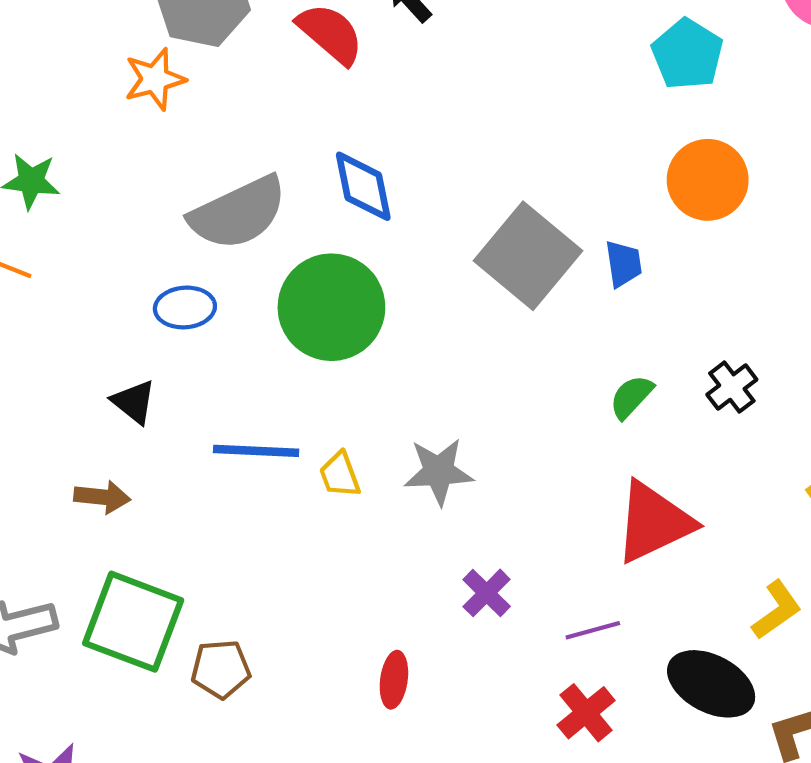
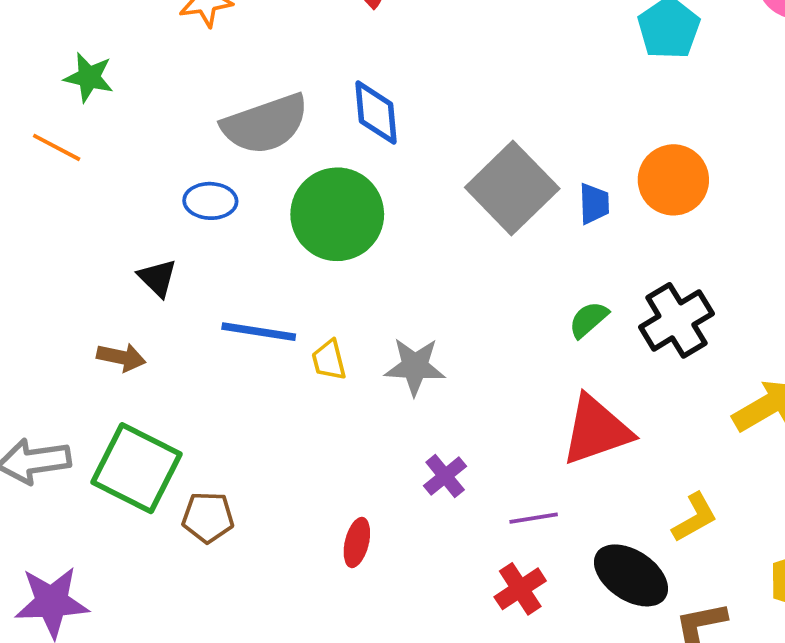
orange circle: (708, 180) -> (673, 180), moved
black cross: (732, 387) -> (676, 320), size x1.6

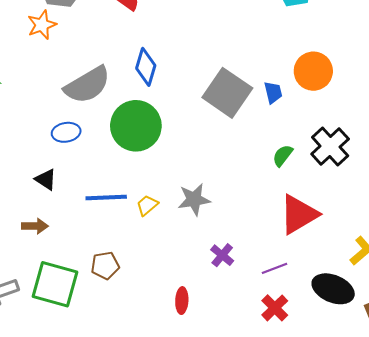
blue diamond: (376, 113) -> (146, 67), turned 33
yellow trapezoid: (329, 360) -> (147, 205), turned 75
brown pentagon: (208, 517) -> (105, 265), moved

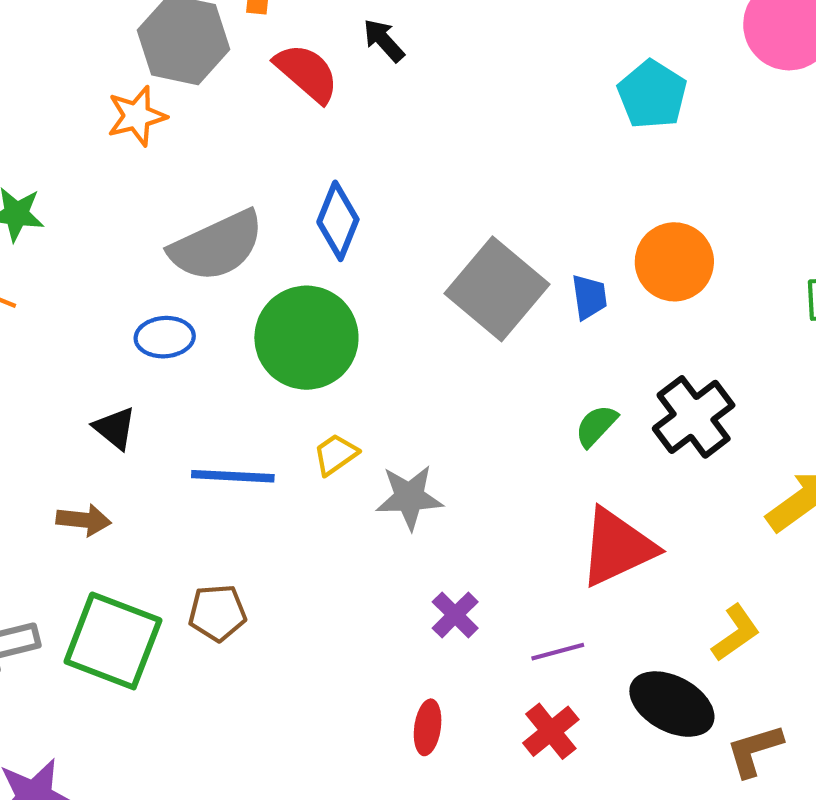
yellow trapezoid: (147, 205) -> (336, 454), moved
red ellipse: (182, 301) -> (428, 727), moved

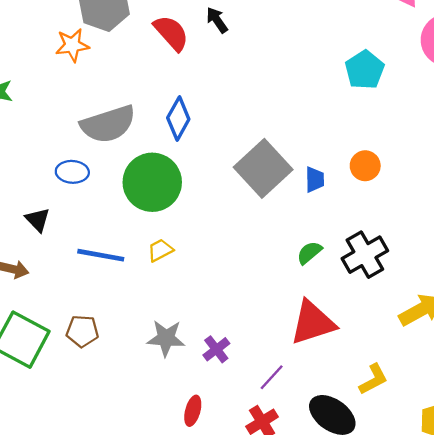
orange circle: (674, 262) -> (365, 166), size x0.7
gray star: (409, 497) -> (166, 338), moved
purple line: (558, 652) -> (272, 377), turned -40

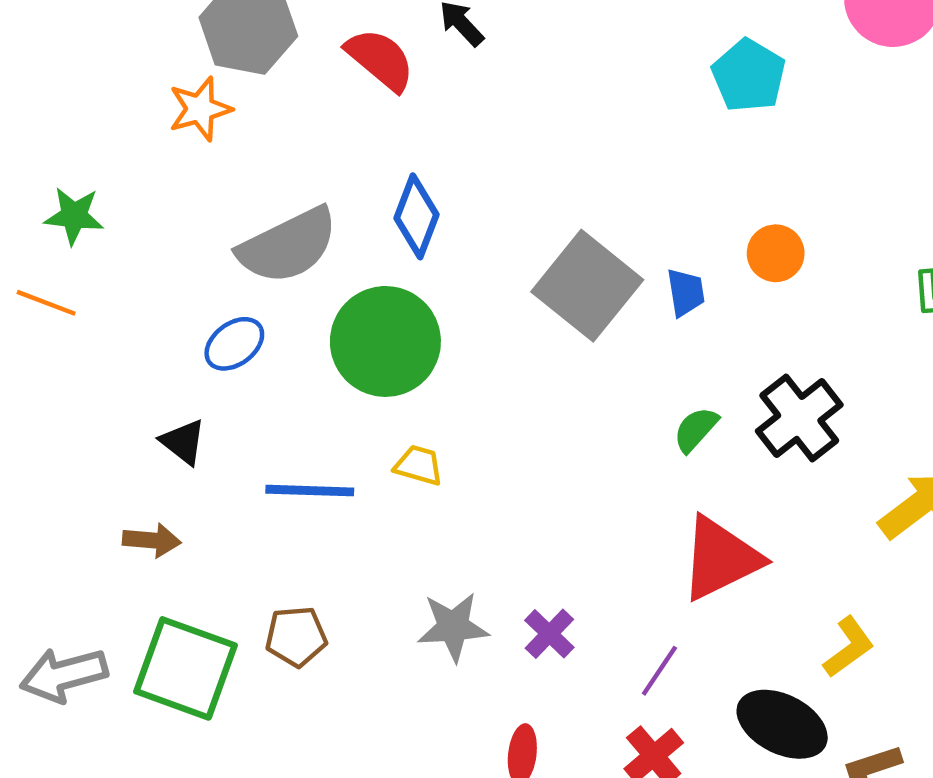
blue ellipse: (72, 172) -> (234, 344), turned -32
yellow trapezoid: (160, 250) -> (419, 465), turned 52

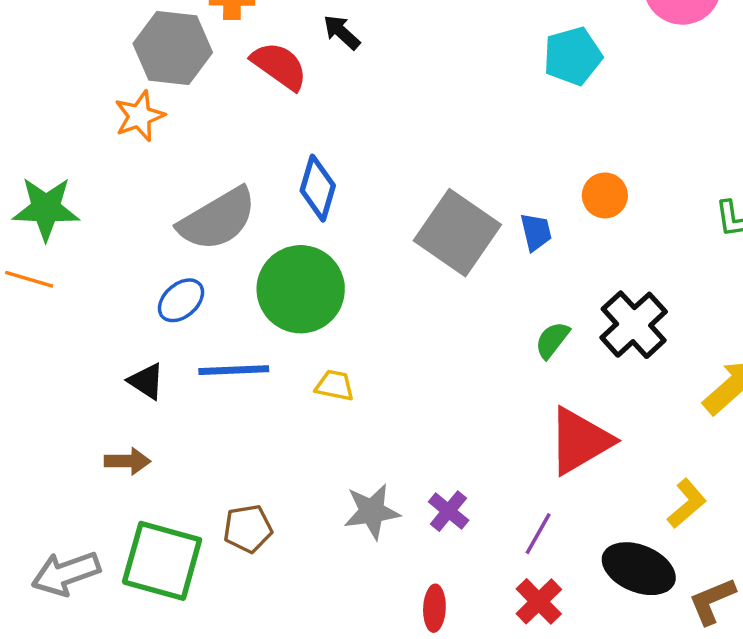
cyan pentagon: (749, 76) -> (573, 56), turned 30
green star: (74, 216) -> (46, 209), size x1.4
blue line: (310, 491) -> (234, 370), moved

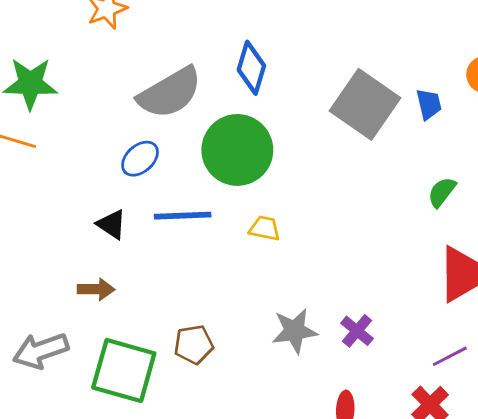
purple line: (538, 534) -> (450, 356), moved, turned 33
gray arrow: (66, 573) -> (41, 351), moved

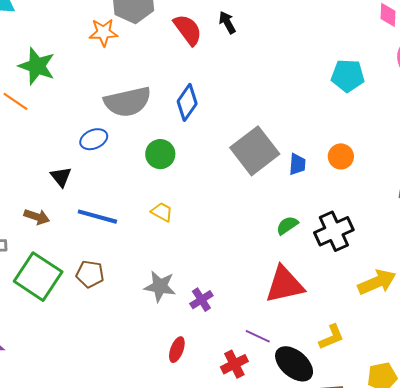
green circle: (237, 150) -> (160, 154), size x0.6
blue line: (183, 216) -> (97, 217), moved
purple line: (450, 356) -> (258, 336), turned 35

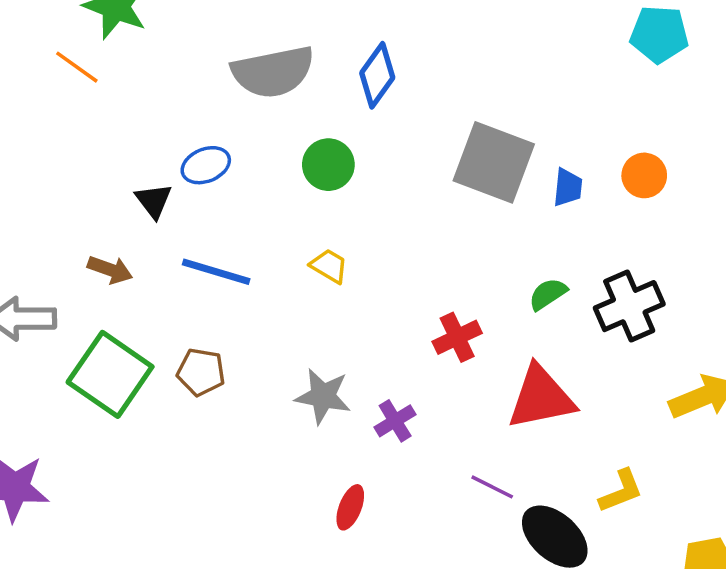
blue ellipse: (94, 139) -> (206, 165), moved
gray square: (255, 151) -> (494, 162), turned -33
red cross: (234, 364) -> (457, 337), moved

